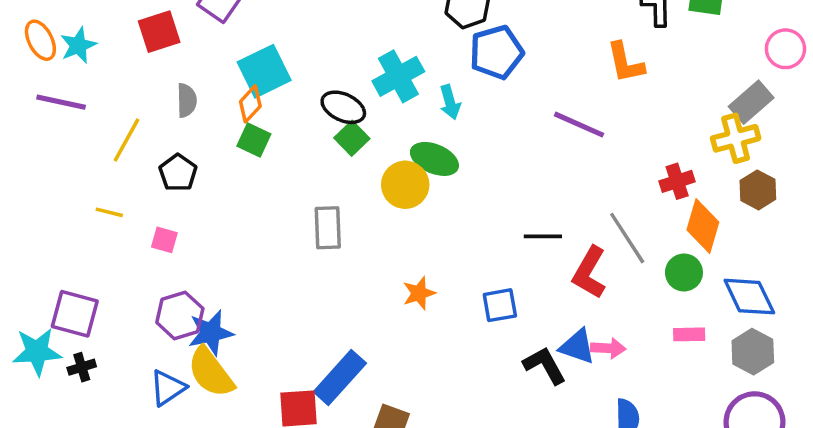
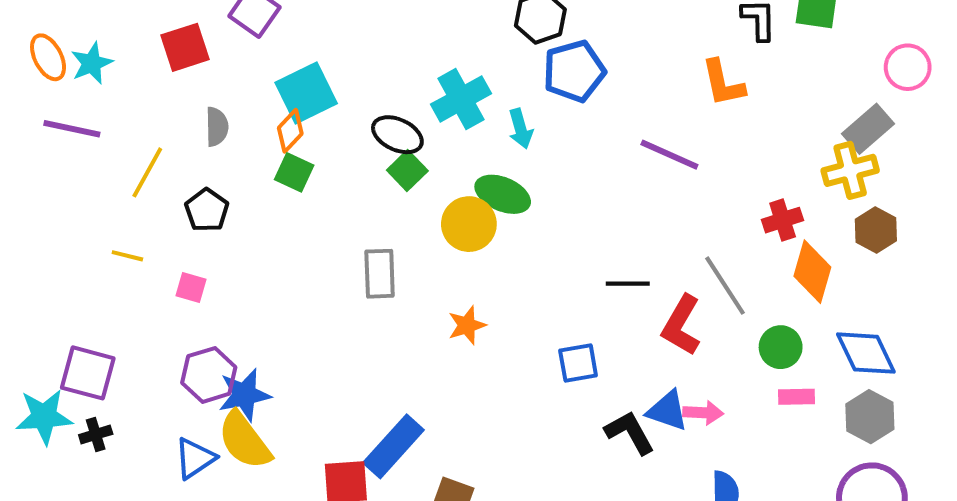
green circle: (684, 273) -> (781, 347), moved
orange star: (419, 293) -> (467, 325), moved

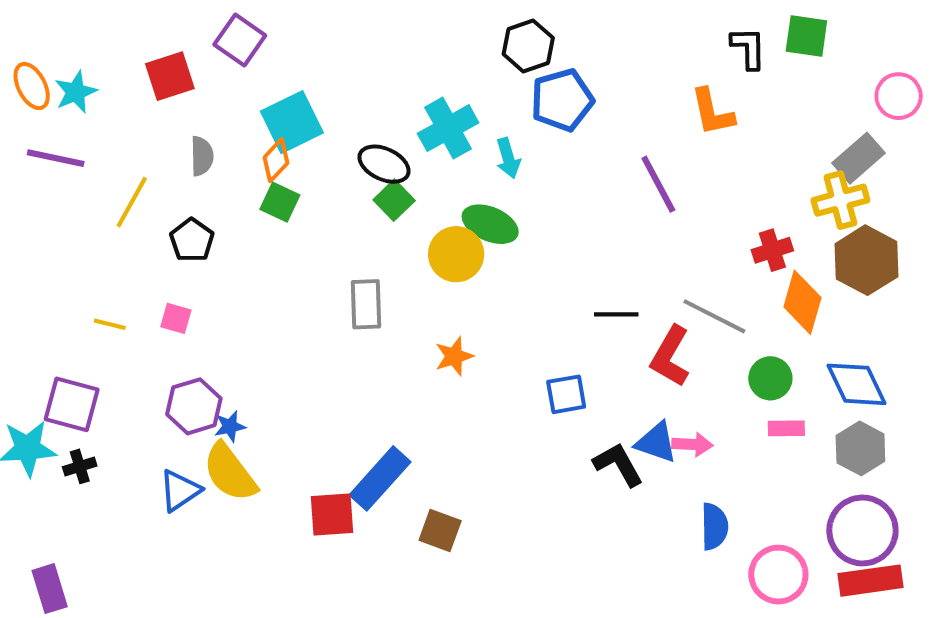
purple line: (669, 155) -> (658, 184), turned 38
brown hexagon: (876, 230) -> (866, 260), size x1.5
yellow line: (127, 256) -> (110, 324), moved
gray line: (725, 286) -> (714, 316), turned -30
blue star: (245, 395) -> (230, 426), size x0.6

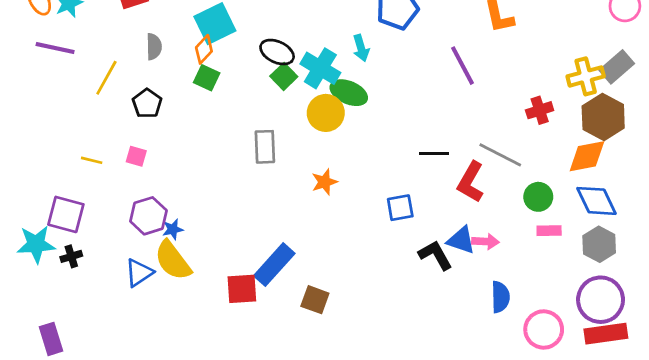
cyan cross: (448, 128) -> (320, 68), moved, turned -30
gray rectangle: (858, 158) -> (617, 67), moved
orange diamond: (802, 302) -> (587, 156), moved, turned 63

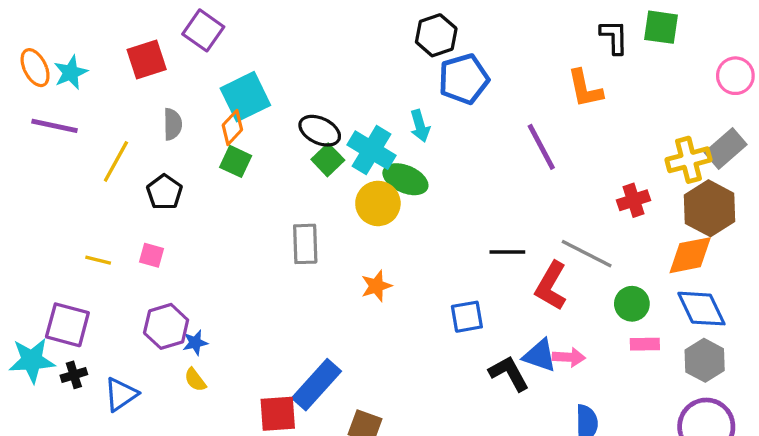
yellow semicircle: (173, 260) -> (195, 380), size x0.5
blue triangle: (139, 273) -> (121, 394), moved

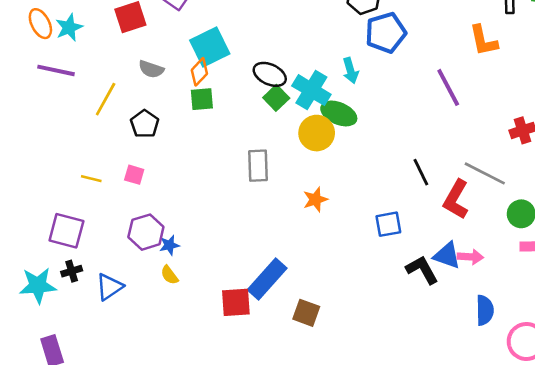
gray semicircle: (173, 124) -> (151, 69), turned 110
green square: (236, 161) -> (202, 99), turned -30
black line: (507, 252) -> (421, 172), turned 64
cyan star: (32, 360) -> (38, 285), moved

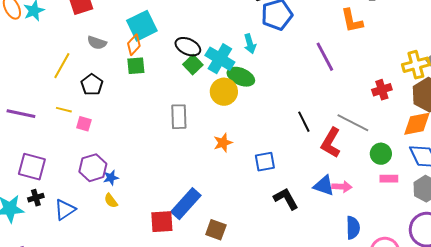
purple line: (56, 70) -> (21, 114), moved
yellow line: (91, 179) -> (64, 110), moved
blue square: (388, 224) -> (265, 162), moved
black L-shape: (422, 270) -> (286, 199), moved

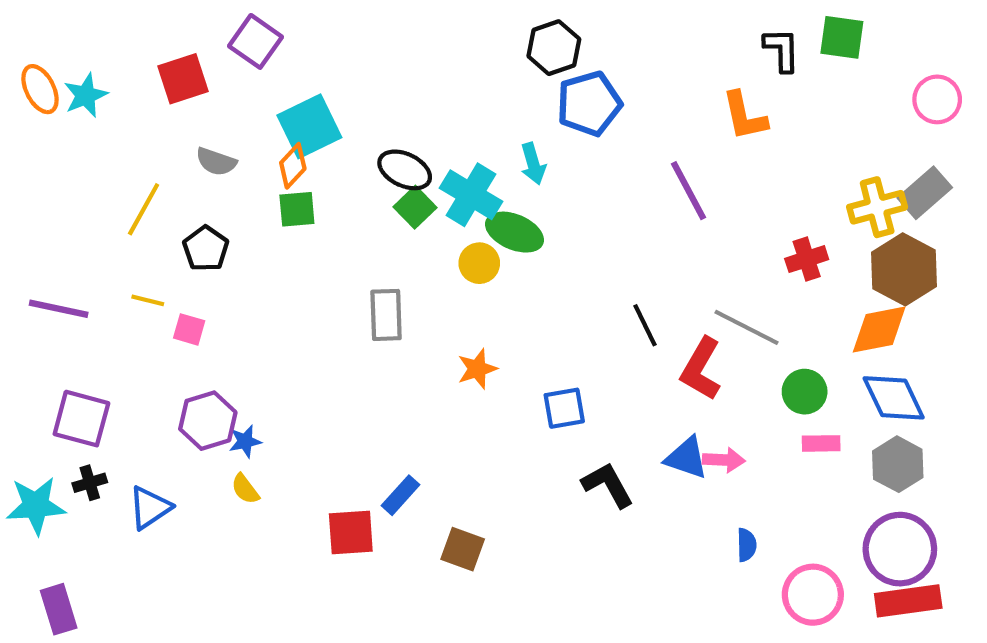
yellow circle: (224, 92) -> (479, 263), size x0.7
blue rectangle: (186, 204) -> (401, 495), size x0.6
blue semicircle: (353, 228) -> (747, 545), size x0.7

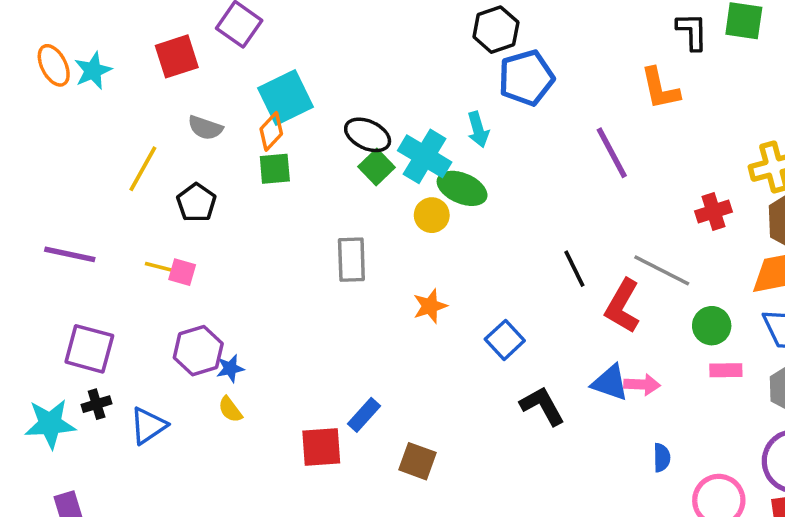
yellow line: (148, 300) -> (159, 267), moved
blue square: (564, 408) -> (505, 340), turned -33

